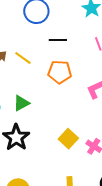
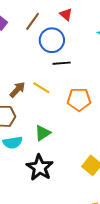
black line: (58, 40) -> (62, 63), moved

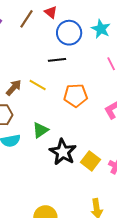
red triangle: (66, 14) -> (51, 12), moved
blue circle: (52, 40) -> (69, 33), moved
black star: (40, 168) -> (63, 152), moved

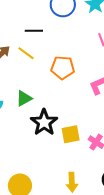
black line: (57, 60) -> (34, 31), moved
yellow square: (90, 161) -> (71, 134), turned 36

